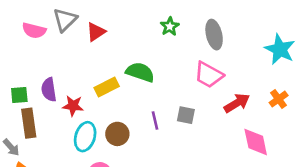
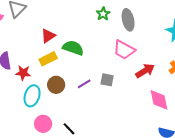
green star: (170, 26) -> (103, 14), moved
red triangle: (96, 32) -> (48, 36), moved
purple line: (155, 121) -> (84, 84), turned 72
brown circle: (117, 134) -> (56, 85), moved

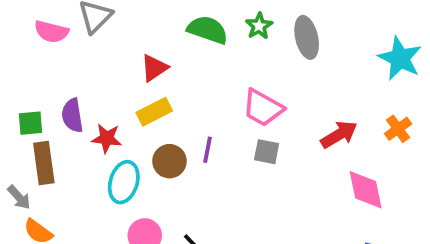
green semicircle: (73, 48) -> (208, 30), moved
pink trapezoid: (124, 50) -> (263, 108), moved
purple line: (84, 84) -> (208, 150), moved, turned -48

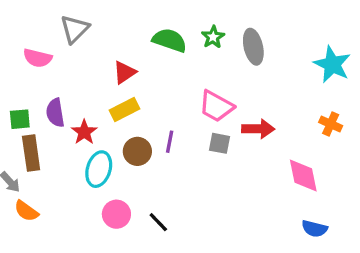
pink semicircle: (51, 32) -> (38, 58), moved
orange cross: (398, 129) -> (331, 124), turned -30
red arrow: (339, 135) -> (258, 129), moved, turned 32
red star: (107, 138) -> (84, 132), turned 30

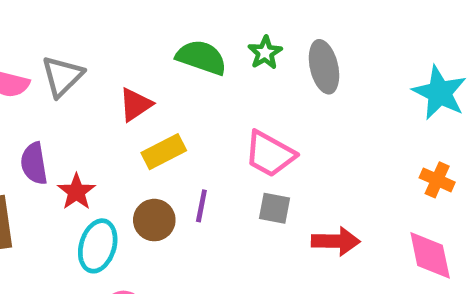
gray triangle: (75, 29) -> (62, 76), moved
yellow rectangle: (124, 109) -> (164, 152), moved
red arrow: (258, 129) -> (336, 241), moved
pink diamond: (303, 176) -> (430, 255), moved

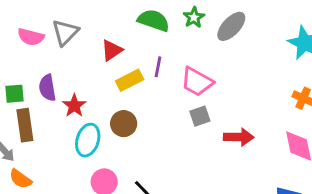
gray ellipse: (324, 67) -> (231, 26), turned 56
purple line: (201, 206) -> (158, 67), moved
gray square: (274, 208) -> (200, 116), turned -30

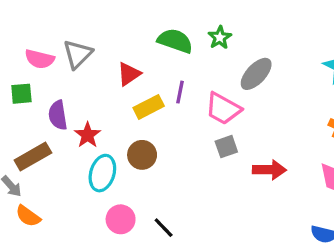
gray ellipse: (231, 26) -> (256, 74), moved
green square: (14, 94) -> (21, 94), moved
brown rectangle: (25, 125) -> (33, 157), turned 68

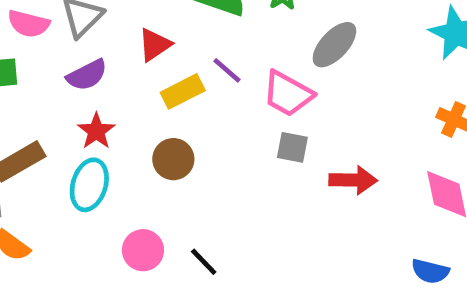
purple line: (180, 92) -> (227, 70), turned -60
purple semicircle: (58, 115) -> (87, 75), moved, turned -108
gray square: (226, 147) -> (292, 147), turned 30
cyan ellipse: (102, 173) -> (89, 185), moved

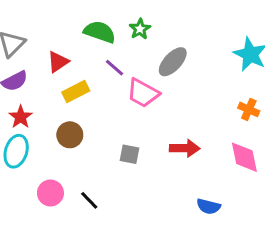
purple line: (227, 70) -> (115, 68), moved
gray square: (292, 147) -> (129, 154), moved
blue semicircle: (430, 271) -> (209, 206), moved

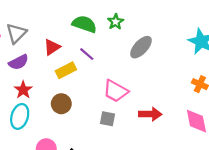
purple line: (115, 68) -> (87, 54), moved
pink trapezoid: (143, 93) -> (116, 91), moved

